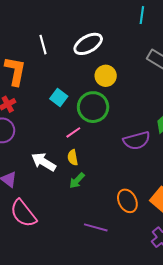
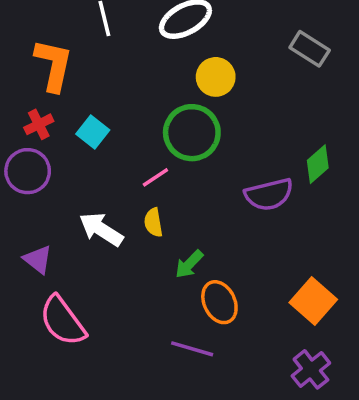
cyan square: (59, 97) -> (93, 132), moved
green arrow: (77, 181) -> (189, 264), moved
orange ellipse: (127, 201) -> (219, 302), moved

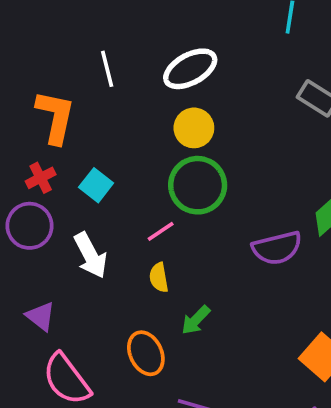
yellow circle: (216, 77) -> (194, 128), moved
white arrow: (101, 229) -> (90, 255), moved, turned -150
orange ellipse: (219, 302) -> (146, 353), moved

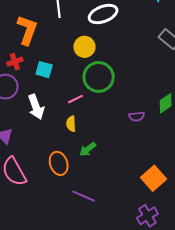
yellow circle: (194, 128) -> (84, 47), moved
cyan square: (96, 185) -> (44, 70), turned -30
purple semicircle: (277, 248) -> (137, 116), size x0.6

